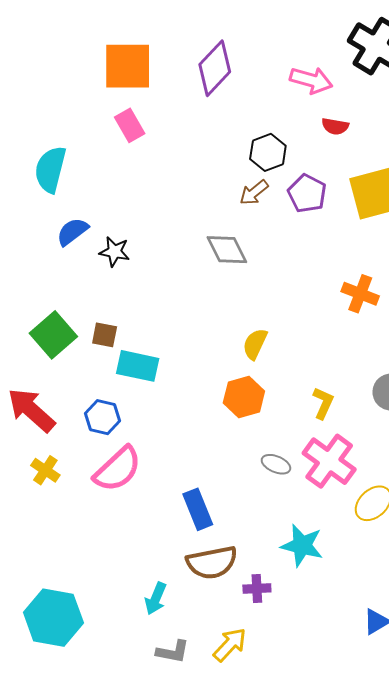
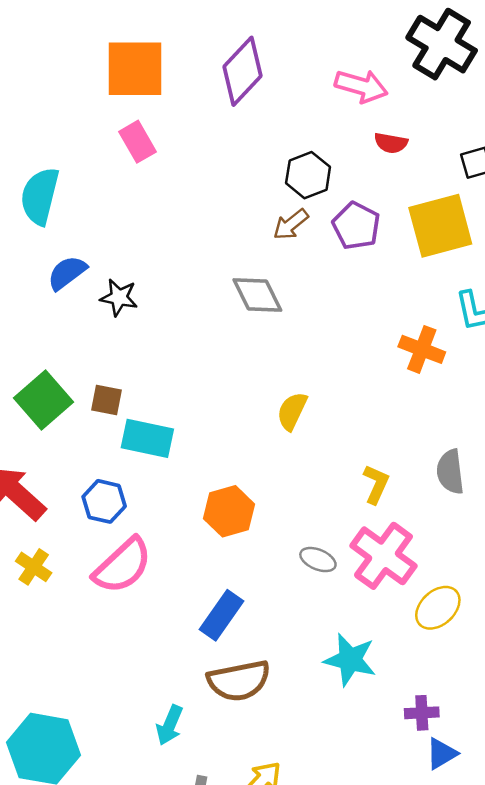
orange hexagon: (244, 397) -> (229, 511), moved
blue rectangle: (198, 509) -> (222, 615), turned 57
purple cross: (257, 589) -> (422, 713), moved

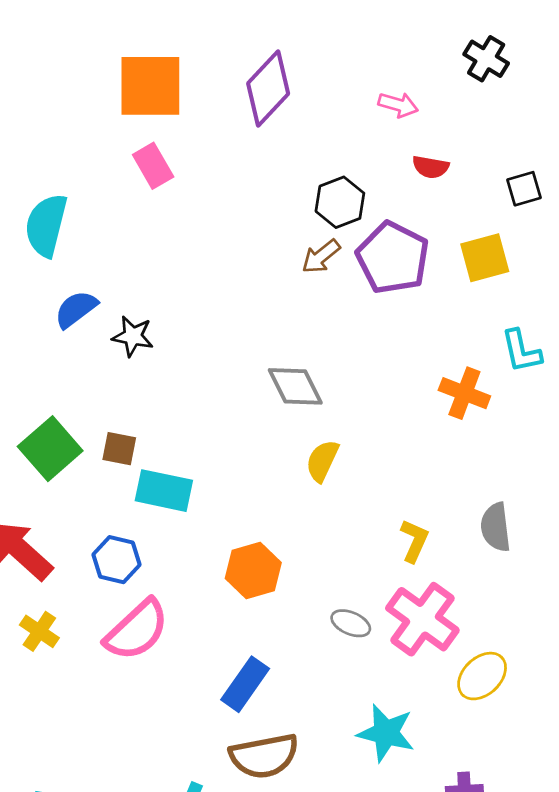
black cross: (442, 44) -> (486, 59), size x0.6
pink arrow: (361, 86) -> (398, 105), size x0.7
purple pentagon: (356, 226) -> (393, 258), size x1.4
yellow square: (440, 226) -> (485, 258), size x0.7
gray diamond: (257, 295) -> (295, 386), moved

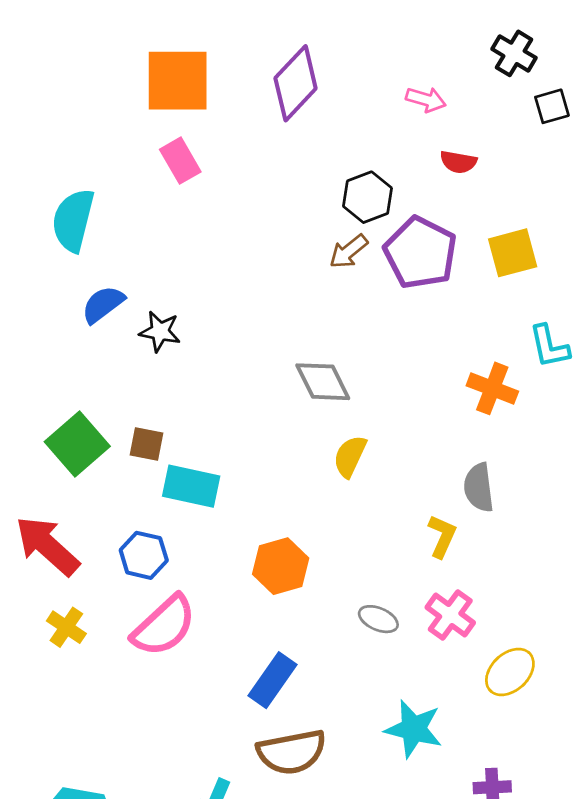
black square: (524, 189) -> (552, 106), moved
gray semicircle: (496, 527) -> (479, 487), moved
pink cross: (422, 619) -> (450, 615), size x0.7

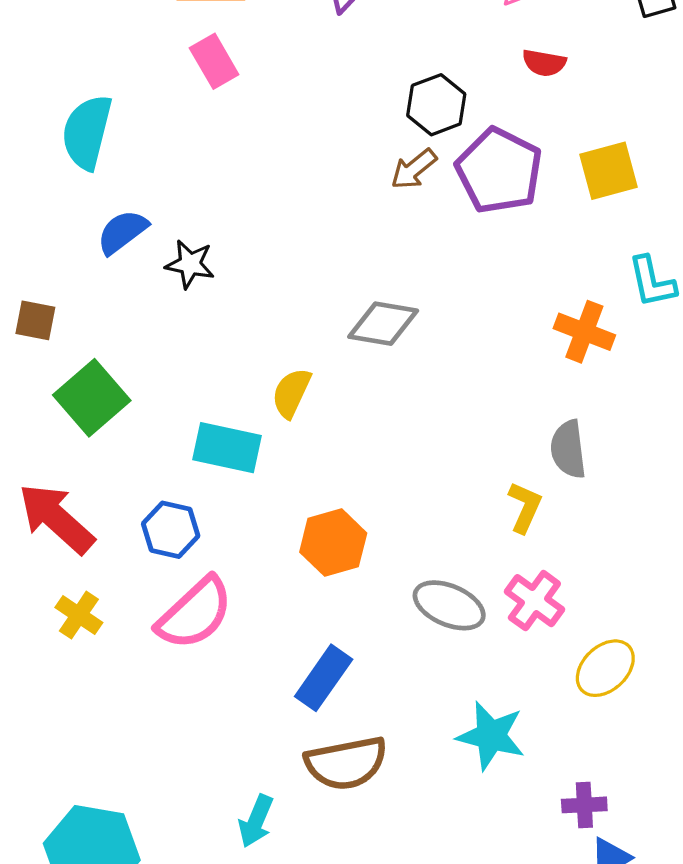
gray diamond: (323, 382) -> (383, 324), turned -54
brown square: (146, 444) -> (35, 320), moved
yellow semicircle: (350, 456) -> (291, 393), moved
gray ellipse: (378, 619) -> (449, 605), size x1.5

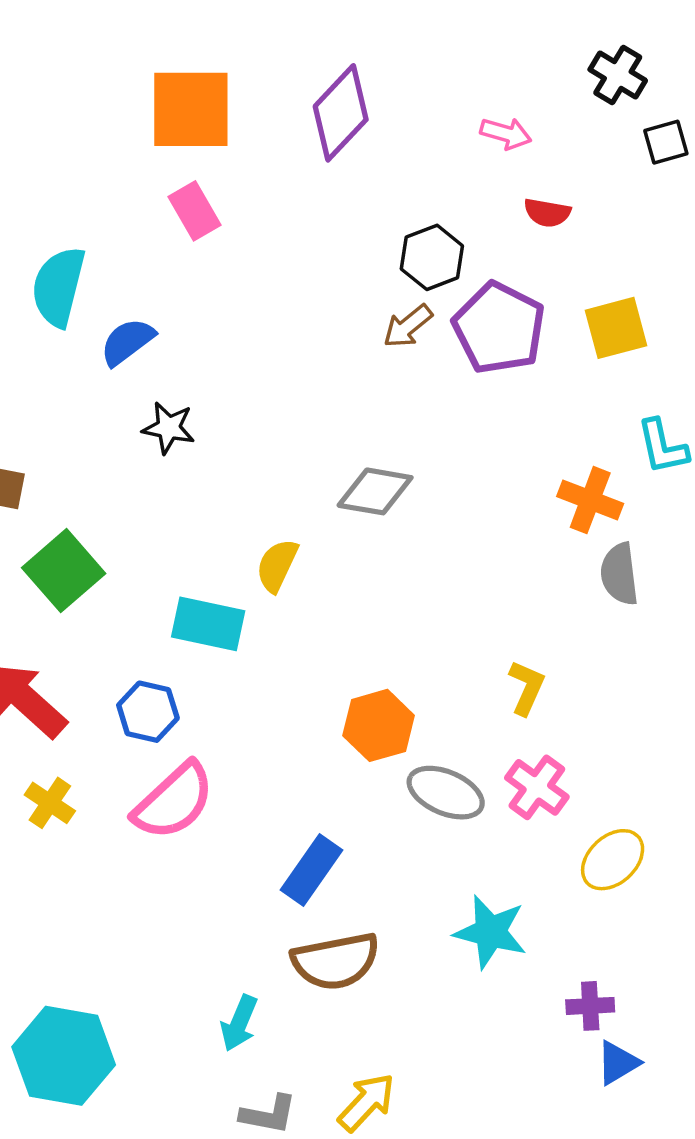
blue semicircle: (122, 232) -> (127, 342), moved
gray semicircle: (568, 449) -> (619, 574), moved
orange hexagon: (333, 543) -> (379, 725), moved

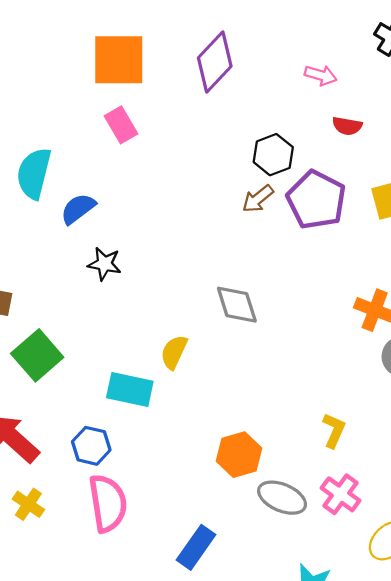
gray diamond: (375, 491) -> (237, 305), turned 63
pink semicircle: (174, 801) -> (108, 503), turned -56

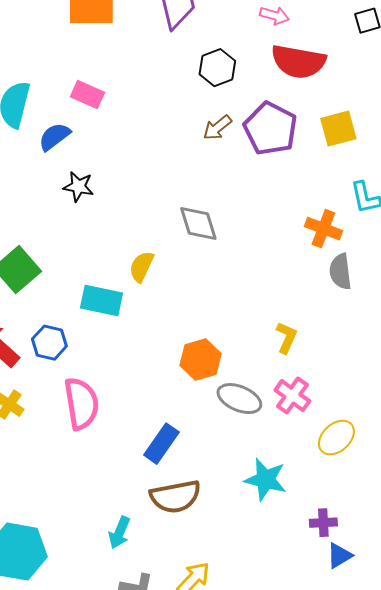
pink rectangle: (121, 125) -> (87, 95), moved, turned -36
red semicircle: (347, 126) -> (298, 62), size x2.0
black hexagon: (273, 155) -> (217, 68), moved
blue hexagon: (91, 446) -> (49, 343), moved

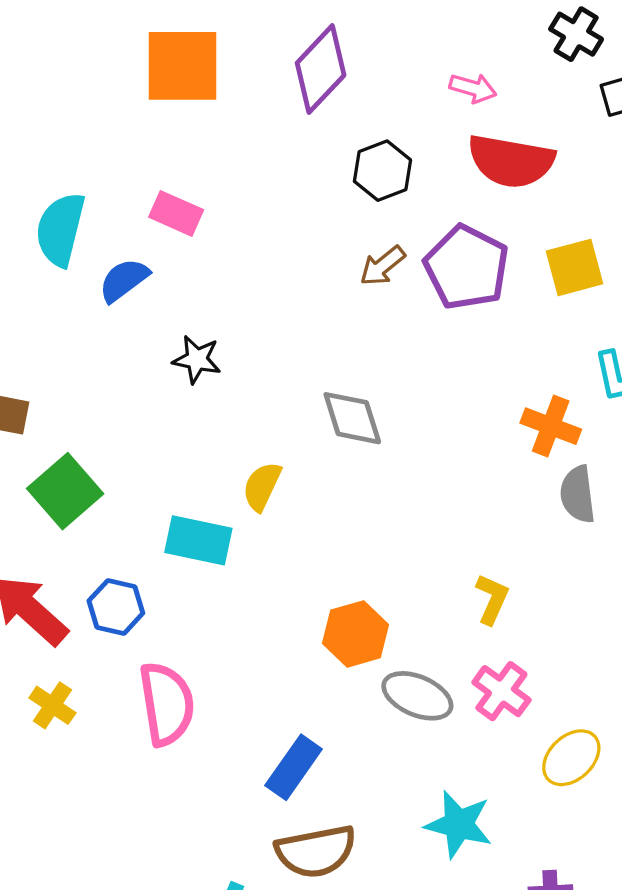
black star: (78, 187) -> (197, 359), moved

